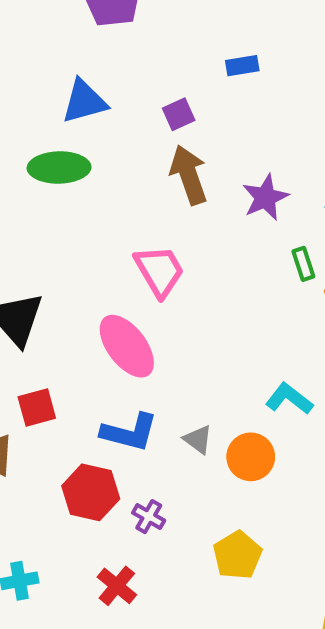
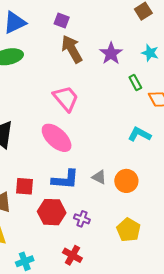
purple square: (179, 114) -> (62, 21), turned -35
cyan L-shape: (289, 399) -> (139, 134), moved
red square: (37, 408) -> (25, 186), moved, turned 30

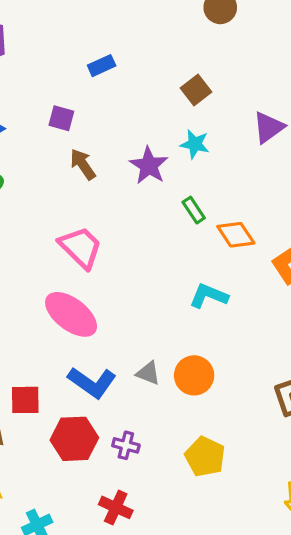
brown arrow: (72, 49) -> (83, 164), size x0.7
cyan star: (150, 53) -> (195, 144), moved
blue L-shape: (65, 179) -> (92, 382), turned 36

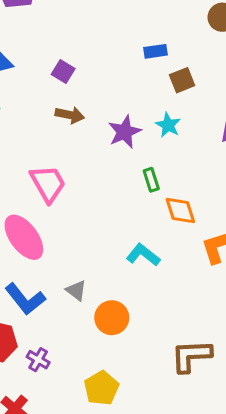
blue rectangle: (102, 66) -> (156, 51), moved
brown arrow: (83, 164) -> (70, 115), turned 120
gray triangle: (148, 373) -> (76, 290), moved

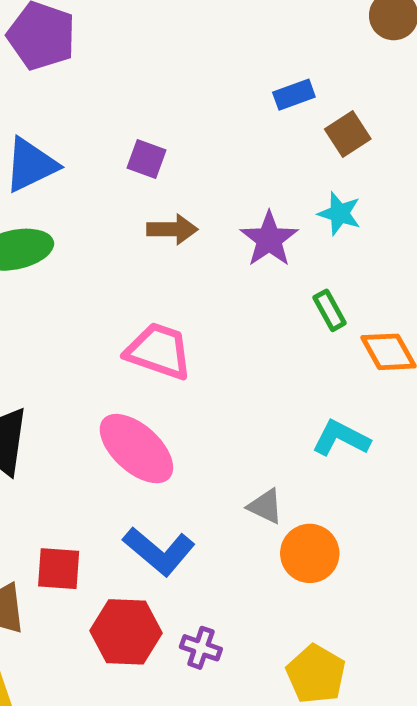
pink trapezoid: (48, 184) -> (159, 351), turned -30
gray triangle: (76, 290) -> (265, 506), moved

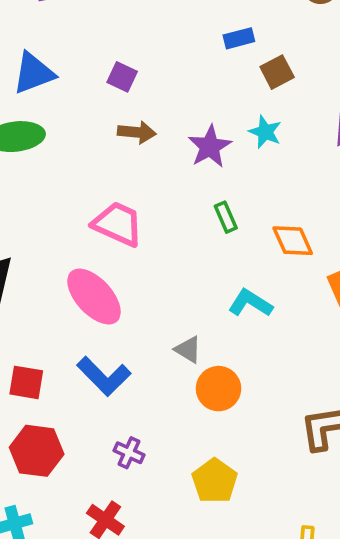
green rectangle: (330, 310) -> (226, 217), moved
red hexagon: (126, 632) -> (37, 451), moved

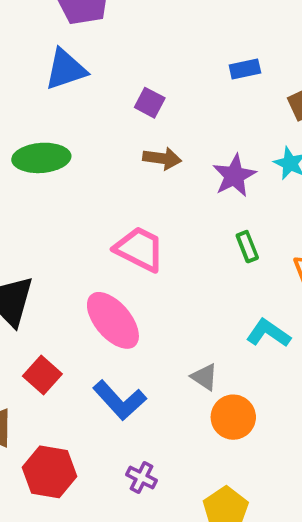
blue rectangle: (239, 38) -> (245, 69), moved
blue triangle: (34, 73) -> (66, 69), moved
red square: (26, 382) -> (42, 375), moved, turned 30

